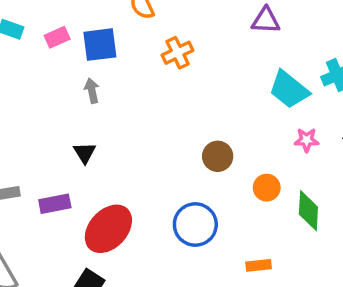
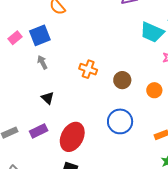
orange cross: (178, 53) -> (88, 69), moved, turned -30

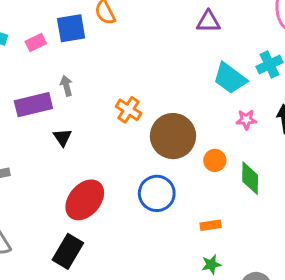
blue square: (40, 35) -> (71, 28), moved
brown circle: (122, 80) -> (173, 136), size x1.8
purple rectangle: (39, 131) -> (33, 105), moved, size x1.4

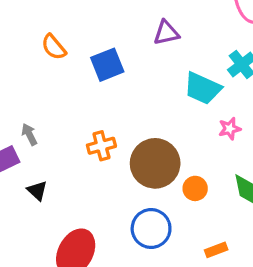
blue square: (71, 28) -> (107, 65), moved
orange cross: (129, 110) -> (101, 146), turned -35
orange circle: (215, 160) -> (195, 188), moved

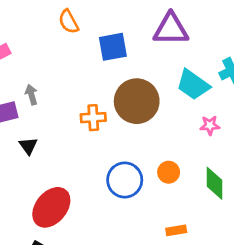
purple triangle: (166, 33) -> (171, 29), size x1.5
brown circle: (155, 163) -> (137, 101), moved
blue circle: (151, 229) -> (125, 180), moved

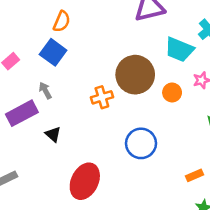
orange semicircle: (69, 22) -> (62, 21), turned -115
blue square: (113, 47) -> (53, 52), moved, turned -30
orange circle: (169, 172) -> (172, 93), moved

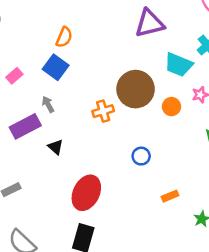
blue circle: (141, 143) -> (141, 156), size x0.6
orange rectangle: (195, 175) -> (170, 196), moved

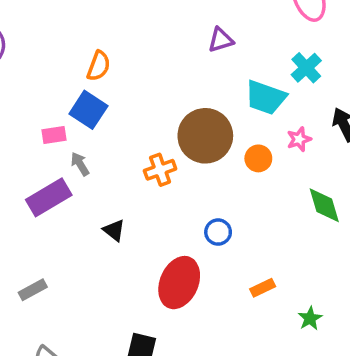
purple triangle: (149, 23) -> (221, 40), size x0.6
pink rectangle: (14, 76) -> (54, 135), moved, turned 35
black triangle: (56, 147) -> (114, 230), moved
red ellipse: (86, 193) -> (179, 283), moved

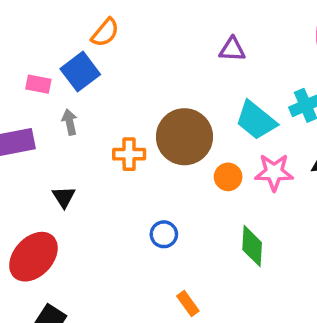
pink star: (299, 139) -> (274, 172), size x1.5
gray arrow: (80, 164) -> (70, 122), moved
green diamond: (324, 205) -> (252, 246), moved
red ellipse: (179, 283) -> (33, 257), moved
orange rectangle: (263, 288) -> (188, 304), turned 60

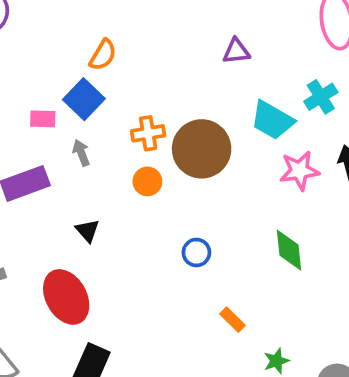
orange cross: (129, 154) -> (148, 133), moved
orange circle: (228, 177) -> (147, 181), moved
red ellipse: (33, 257) -> (66, 297), turned -63

